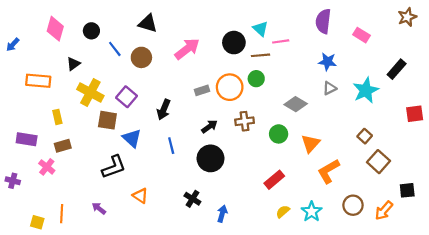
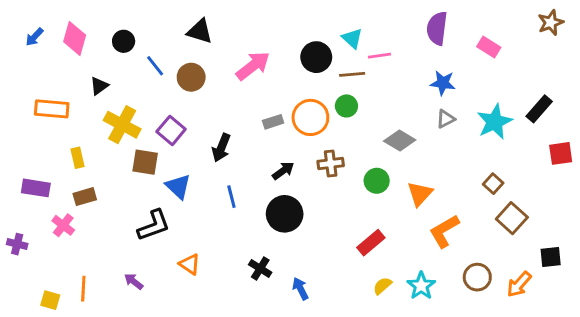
blue arrow: (13, 45) -> (34, 37), moved
black rectangle: (397, 69) -> (539, 109), moved
blue arrow: (222, 214) -> (300, 289), turned -42

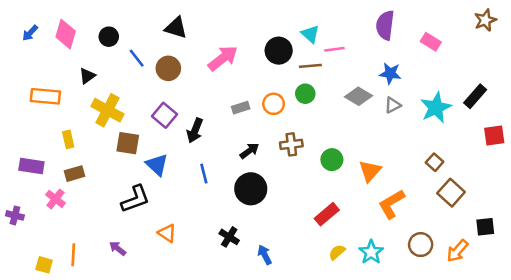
orange circle: (310, 117) -> (274, 104), size x0.7
purple square: (171, 130) -> (165, 115), moved
gray diamond: (400, 140) -> (359, 96), moved

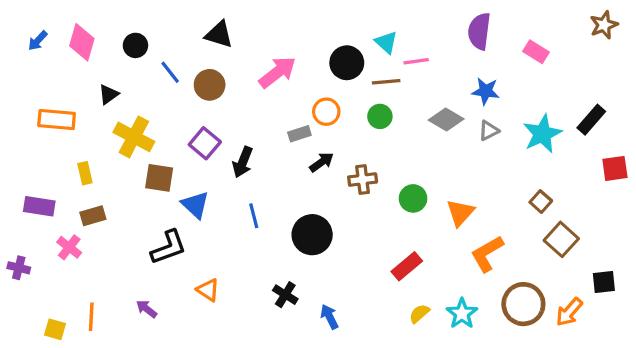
orange circle: (274, 104) -> (326, 112), moved
black arrow: (249, 151) -> (322, 162), moved
brown circle: (421, 245) -> (523, 304), size x1.4

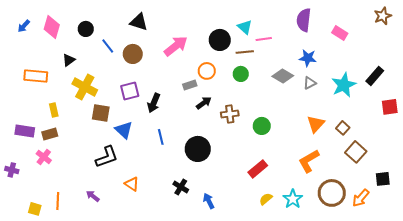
purple square: (205, 143) -> (130, 91), turned 36
orange triangle: (460, 213) -> (316, 124), moved
brown rectangle: (93, 216) -> (50, 134), moved

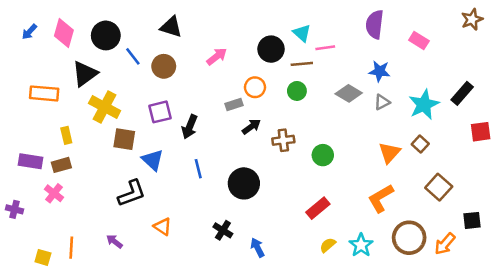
black circle: (86, 29) -> (106, 35), size x1.5
pink arrow: (176, 46) -> (217, 56), size x0.7
black triangle: (69, 60) -> (85, 74), size x1.6
brown square: (343, 128) -> (420, 144), moved

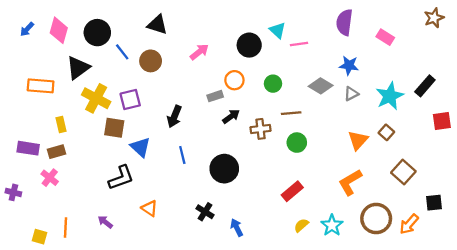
brown line: (302, 64) -> (291, 113), moved
purple square: (160, 112) -> (130, 99), moved

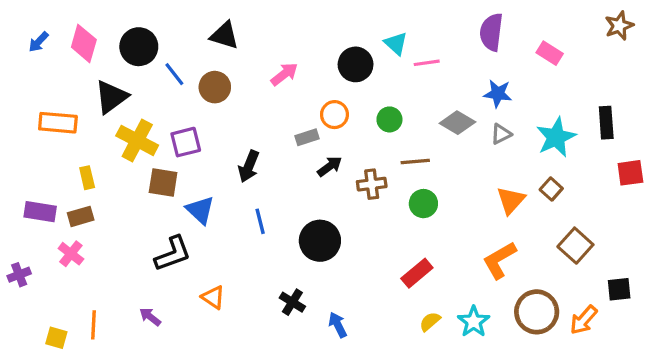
black rectangle: (425, 86) -> (606, 123), turned -45
purple cross: (13, 192) -> (19, 275), turned -35

